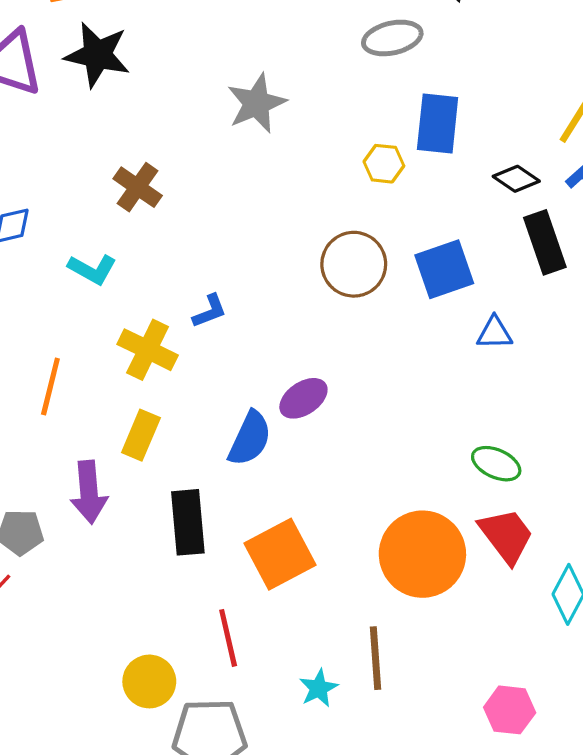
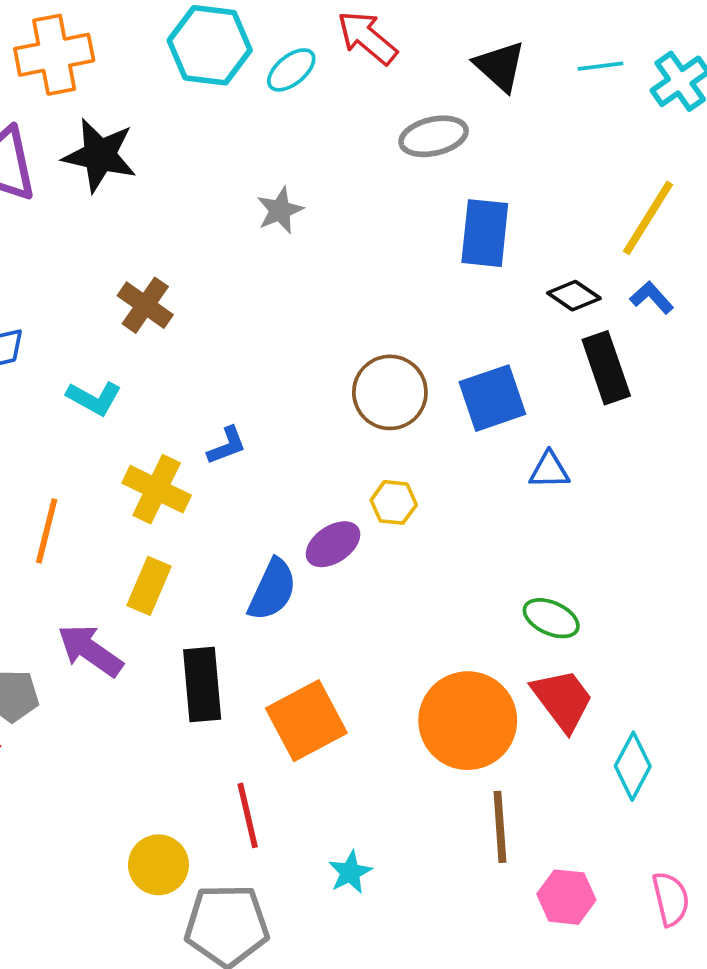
gray star: (257, 103) -> (280, 210), size x0.7
yellow hexagon: (384, 164) -> (394, 502), moved
purple arrow: (89, 492) -> (90, 650), turned 130
brown line: (376, 658) -> (500, 827), moved

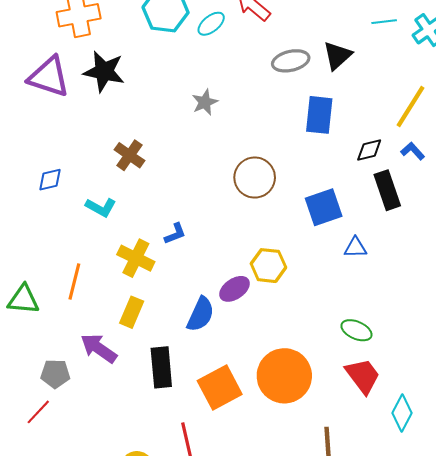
black triangle: (500, 66) -> (337, 56), moved, turned 36
black diamond: (574, 296) -> (369, 150), turned -48
brown circle: (390, 392) -> (255, 178), moved
yellow hexagon: (394, 502) -> (268, 266), size x1.4
orange circle: (468, 721) -> (284, 376), moved

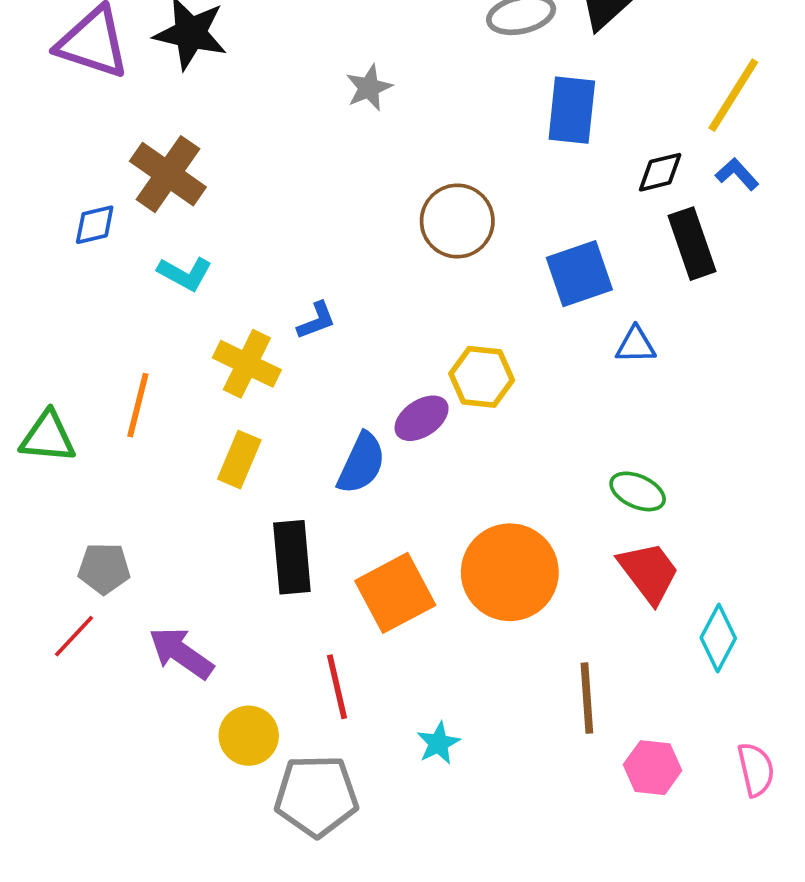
brown cross: (129, 155) -> (168, 174), moved, size x1.4
purple arrow: (99, 348) -> (181, 653), moved

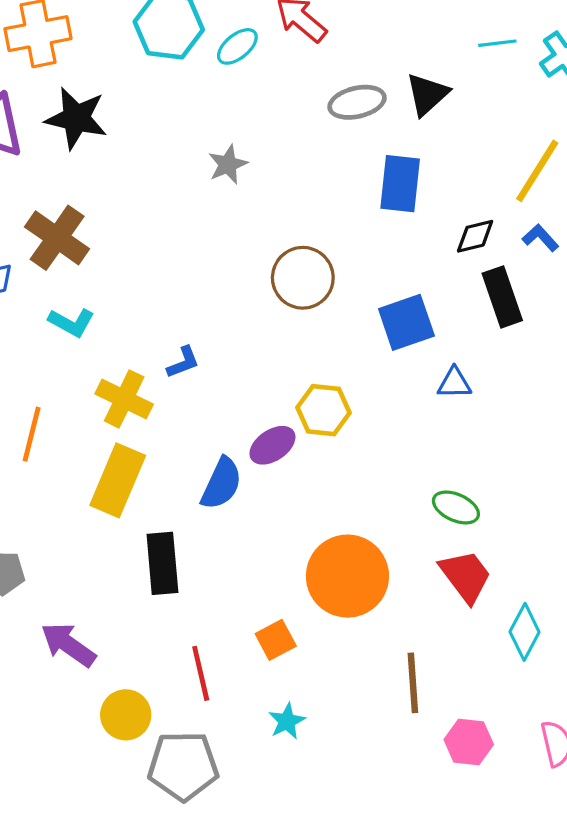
yellow rectangle: (239, 460) -> (118, 480), size x1.5
orange square: (395, 593) -> (276, 640), moved, size x0.6

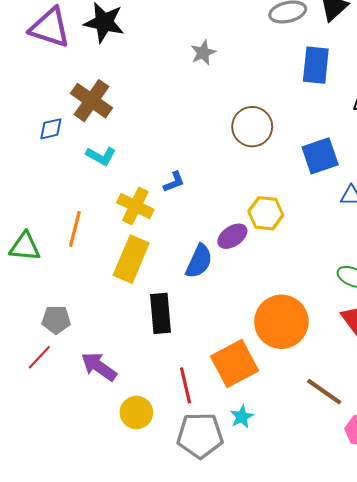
orange square: (276, 640) -> (234, 363), size x1.8
brown line: (413, 683) -> (324, 392), turned -51
gray pentagon: (183, 766) -> (200, 435), moved

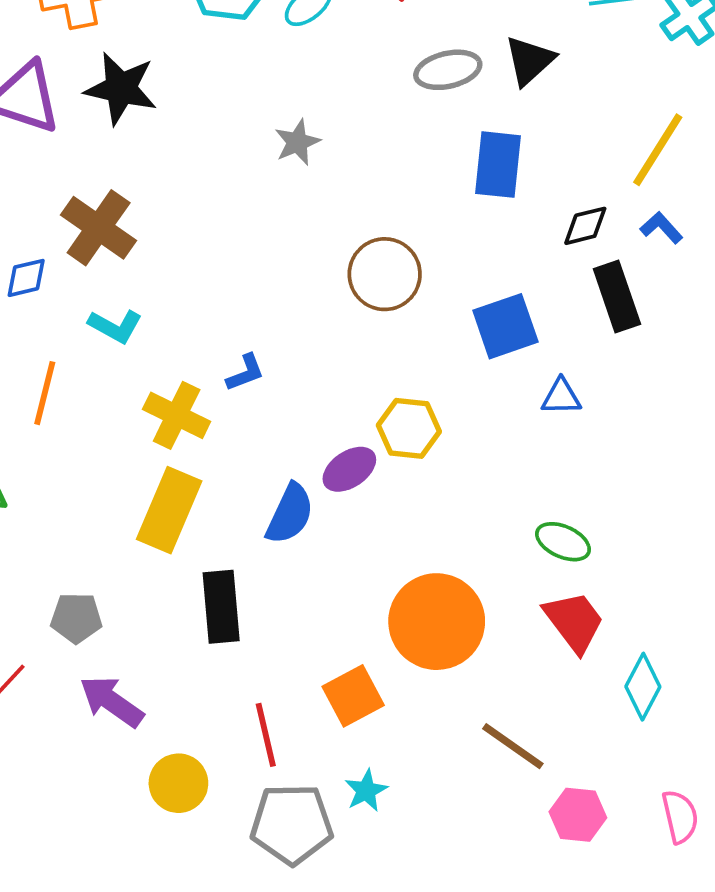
orange line: (75, 229) -> (45, 393), moved
gray pentagon: (56, 320) -> (76, 618), moved
orange square: (234, 363) -> (353, 696), size x0.7

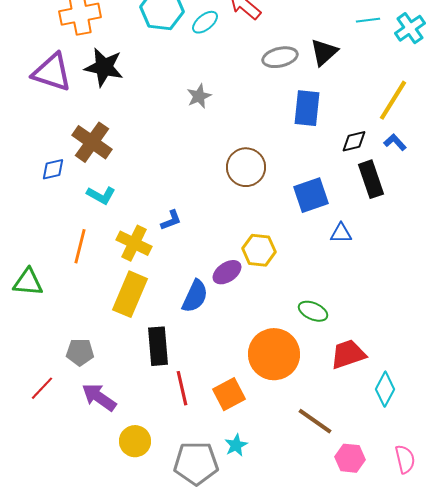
orange line: (45, 393) -> (80, 246), moved
green ellipse: (563, 542) -> (313, 311), moved
red trapezoid: (574, 622) -> (348, 354), turned -72
red line: (266, 735) -> (182, 388), moved

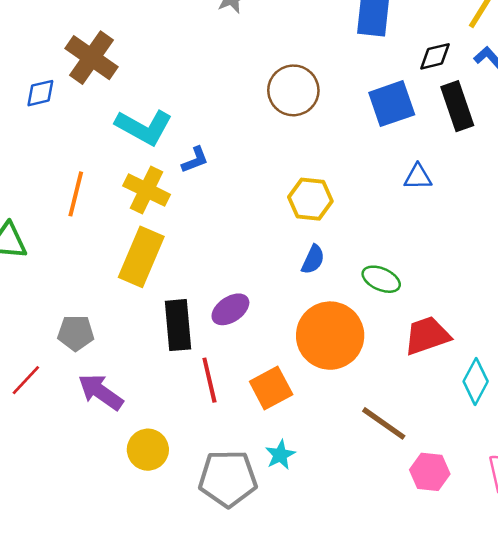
cyan L-shape: (101, 195) -> (144, 127), moved, size x1.5
blue square: (311, 195) -> (392, 104), moved
purple ellipse: (227, 272) -> (230, 309), moved
blue semicircle: (195, 296) -> (313, 260), moved, size x0.7

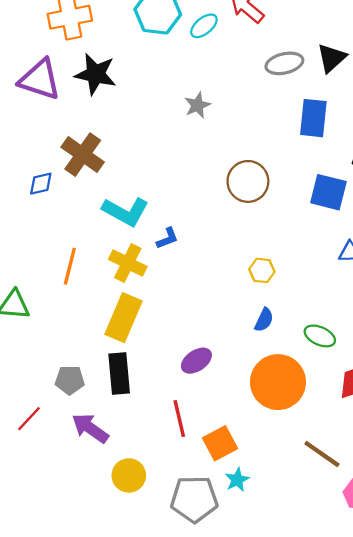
blue square: (392, 104) -> (328, 192), turned 33
yellow hexagon: (310, 199) -> (262, 270), size x0.7
black rectangle: (178, 325) -> (119, 374), moved
orange square: (271, 388) -> (220, 443), moved

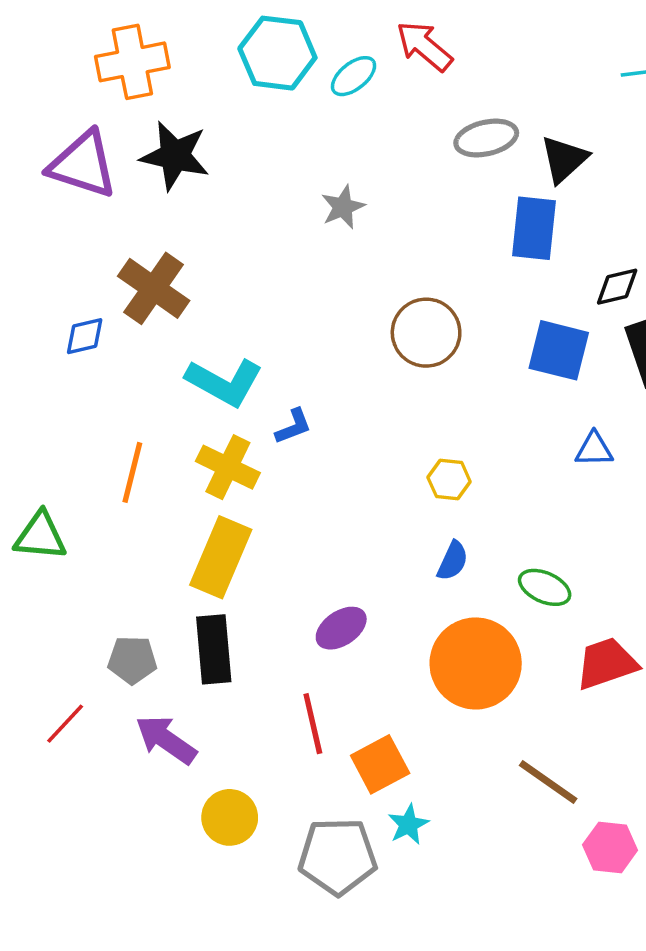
black triangle: (332, 58) -> (564, 159), moved

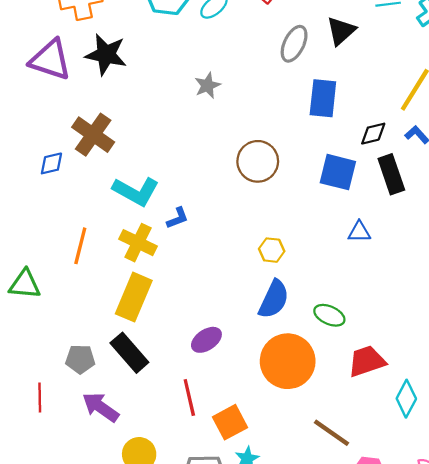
gray ellipse: (486, 138) -> (294, 44), turned -51
black triangle: (564, 159) -> (341, 31), moved
blue semicircle: (453, 561) -> (274, 299), size x1.6
black rectangle: (214, 649) -> (129, 353), turned -36
red line: (65, 724) -> (40, 398), turned -44

